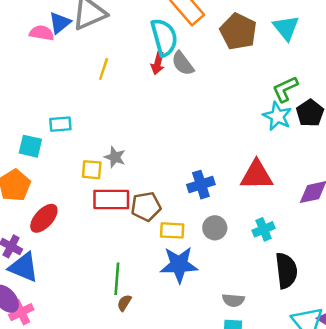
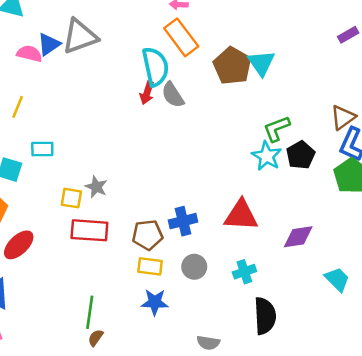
cyan triangle: (286, 28) -> (261, 63), moved
yellow line: (104, 69) -> (18, 107), moved
brown pentagon: (146, 206) -> (147, 235), moved
blue star: (179, 265) -> (155, 302), size x0.7

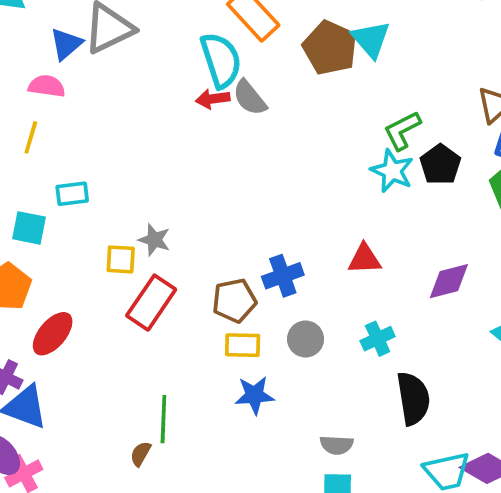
pink semicircle: (29, 54) -> (47, 86), moved
red arrow: (147, 93) -> (213, 99), turned 70
red triangle: (241, 215) -> (364, 259), size x0.7
red rectangle: (89, 230) -> (151, 303), turned -54
brown semicircle: (96, 338) -> (141, 454), moved

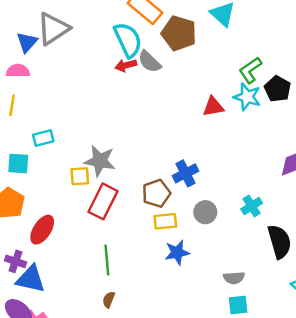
brown pentagon: (330, 48) -> (179, 33), moved
gray star: (154, 240) -> (100, 161), size x1.5
red triangle: (364, 259) -> (213, 107), moved
green line: (163, 419) -> (107, 260), moved

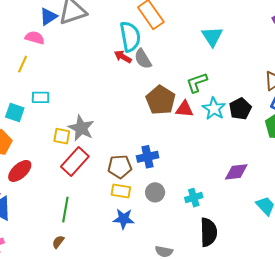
brown pentagon: (179, 33) -> (161, 100), moved
red arrow: (126, 65) -> (123, 57), turned 30
green L-shape: (250, 70) -> (197, 83), moved

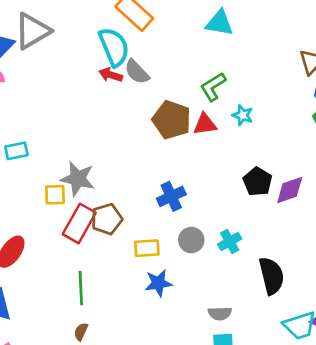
cyan triangle: (212, 36) -> (219, 23), turned -35
cyan star: (214, 109) -> (243, 115), size x0.7
black pentagon: (240, 109) -> (257, 182), moved
brown pentagon: (120, 167) -> (107, 219), moved
cyan cross: (194, 198) -> (230, 241), moved

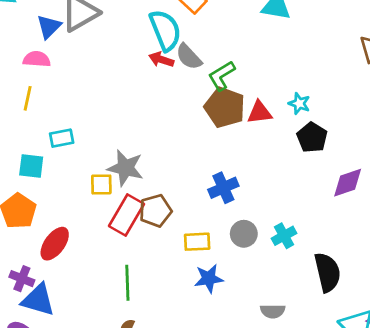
green L-shape: (213, 87) -> (222, 76), moved
black pentagon: (257, 182) -> (312, 137), moved

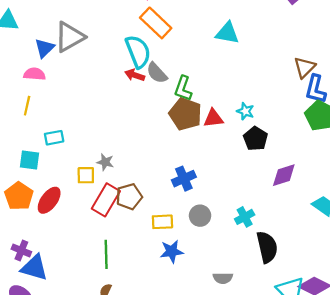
green L-shape: (222, 76) -> (183, 88), turned -40
gray star: (125, 168) -> (105, 162), size x0.6
cyan cross: (284, 236) -> (245, 217), moved
red ellipse: (55, 244) -> (49, 200), moved

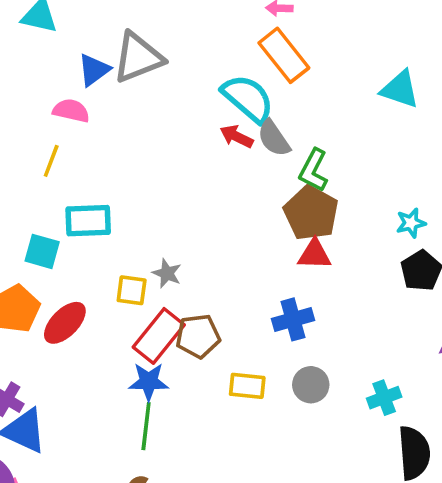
cyan semicircle: (138, 52) -> (248, 98), turned -36
cyan star: (245, 111) -> (411, 223), turned 30
red triangle: (213, 118) -> (314, 254), moved
cyan rectangle: (54, 138) -> (88, 221), size x1.4
blue star: (172, 251) -> (149, 382), moved

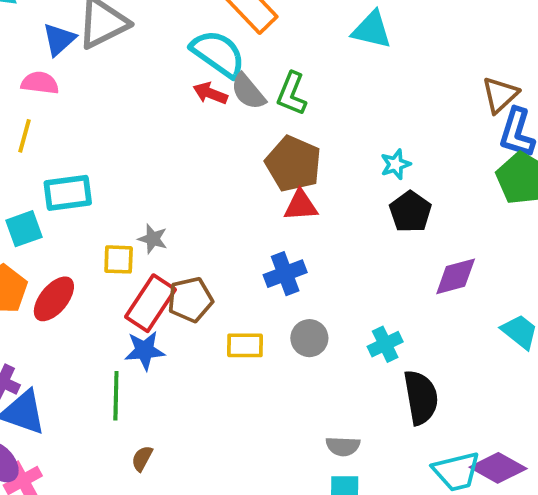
green L-shape: (313, 170) -> (292, 94), moved
cyan square: (42, 251) -> (24, 229), turned -30
green line: (146, 426) -> (116, 396), moved

